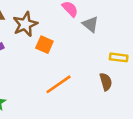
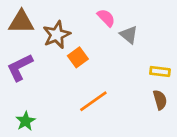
orange square: (44, 45) -> (78, 57), turned 30
brown semicircle: (106, 82) -> (160, 100), moved

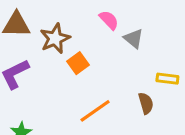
brown semicircle: (160, 100) -> (146, 103), moved

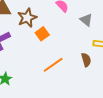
gray triangle: (134, 39) -> (86, 20), moved

